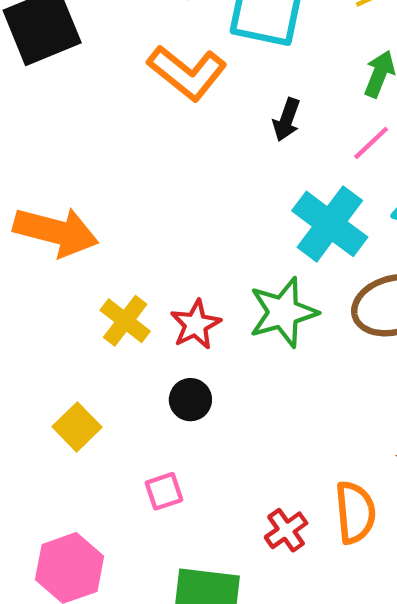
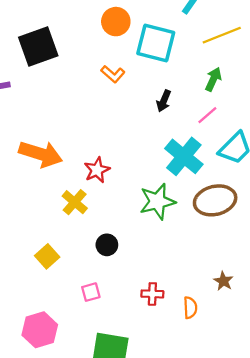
orange L-shape: (187, 73) -> (113, 74), size x0.6
red star: (196, 325) -> (97, 170), moved
orange semicircle: (355, 512) -> (190, 308), size x0.7
red cross: (286, 530) -> (152, 294), moved, turned 35

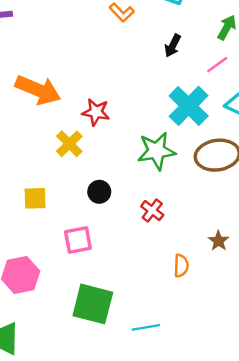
red star: (97, 170) -> (96, 112), turned 30
yellow square: (47, 256) -> (35, 198), turned 35
pink square: (91, 292) -> (78, 240), size x1.4
red cross: (152, 294) -> (152, 211), moved, turned 30

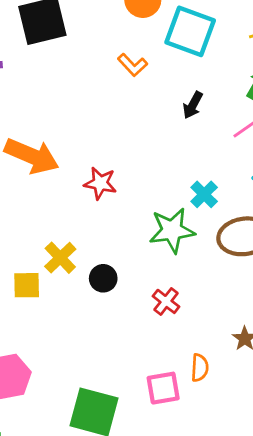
cyan cross: (189, 106) -> (204, 194), moved, size x0.6
yellow cross: (69, 144) -> (60, 258), moved
pink square: (78, 240) -> (163, 388), moved

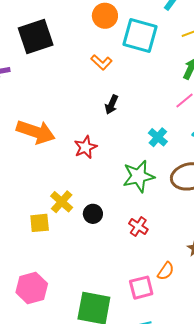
black arrow: (193, 105) -> (112, 105), moved
red star: (100, 183) -> (85, 147), turned -30
cyan cross: (204, 194) -> (158, 137), moved
orange semicircle: (200, 368) -> (166, 271), turned 36

